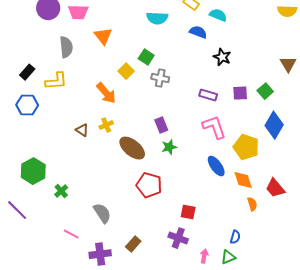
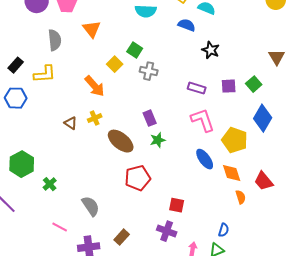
red pentagon: (149, 185) -> (138, 178), turned -30

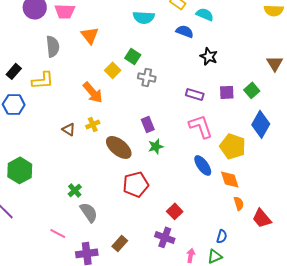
red trapezoid: (264, 181) -> (262, 218), moved
green cross: (50, 184) -> (75, 190), moved
red square: (177, 205) -> (175, 211), turned 35

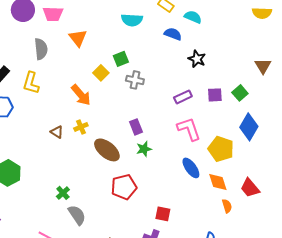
green square: (133, 56) -> (121, 59), turned 35
yellow L-shape: (43, 80) -> (31, 83), turned 110
purple rectangle: (195, 94) -> (183, 97), turned -42
red square: (175, 211) -> (163, 214), turned -35
red trapezoid: (262, 218) -> (250, 188), moved

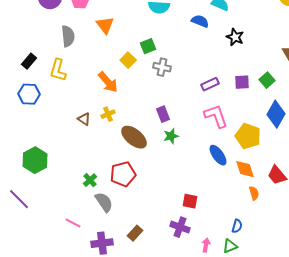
black star: (197, 59) -> (235, 37), moved
red pentagon: (124, 187) -> (123, 174), moved

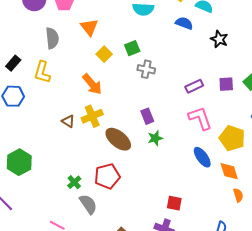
yellow square: (128, 60) -> (104, 54), moved
yellow cross: (108, 114) -> (92, 116), size x1.5

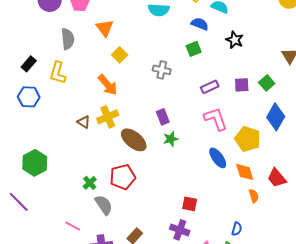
green square: (132, 48) -> (194, 49), moved

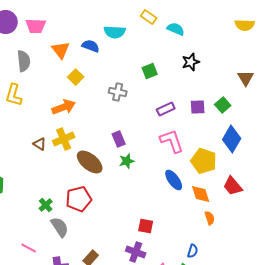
blue semicircle: (200, 24) -> (91, 46), moved
black star: (235, 40) -> (191, 62), turned 30
orange arrow: (108, 85) -> (64, 107), turned -70
red trapezoid: (277, 178) -> (233, 186), moved

